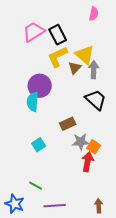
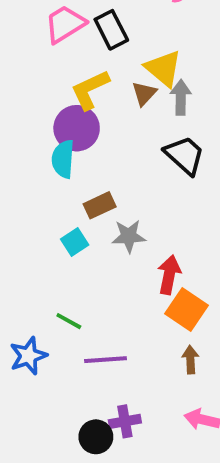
yellow L-shape: (58, 57) -> (90, 90), moved
brown rectangle: (68, 124) -> (100, 205), moved
gray star: (81, 142) -> (129, 236), moved
orange square: (94, 147) -> (187, 309), moved, size x1.5
blue star: (15, 204) -> (28, 356), turned 30

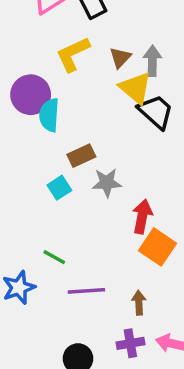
yellow triangle: (163, 68) -> (135, 88), moved
purple circle: (77, 128) -> (31, 95), moved
brown arrow: (190, 360) -> (139, 303), moved
purple cross: (125, 421) -> (130, 343), moved

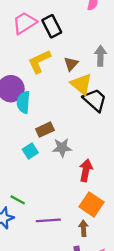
gray arrow: (152, 61) -> (101, 56), moved
orange square: (157, 247) -> (91, 204), moved
green line: (54, 257) -> (18, 200), moved

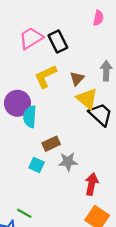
cyan square: (30, 151) -> (37, 165), turned -32

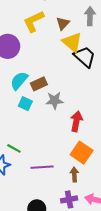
cyan semicircle: (30, 117) -> (19, 81), moved, turned 36

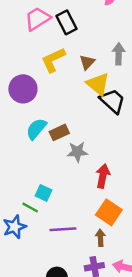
cyan square: (25, 104) -> (44, 193), moved

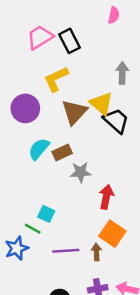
brown triangle: (87, 62) -> (74, 112), moved, size x1.6
brown arrow: (100, 238) -> (96, 252), moved

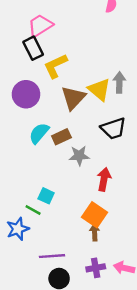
black rectangle: (69, 41) -> (33, 48), moved
gray arrow: (122, 73) -> (119, 82), moved
black trapezoid: (116, 121) -> (113, 128), moved, turned 120
orange square: (112, 234) -> (95, 215), moved
purple line: (66, 251) -> (52, 256), moved

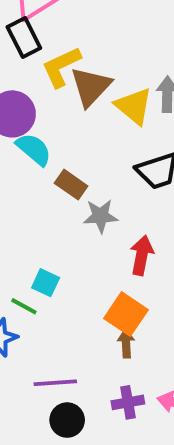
brown triangle: (73, 98) -> (91, 86), moved
cyan semicircle: (39, 133) -> (34, 149), moved, turned 90
brown rectangle: (61, 137) -> (71, 185), turned 60

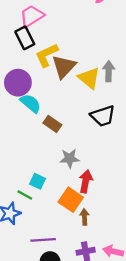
gray star: (100, 216) -> (70, 158), moved
red arrow: (142, 255) -> (86, 181), moved
orange square: (126, 314) -> (71, 200), moved

